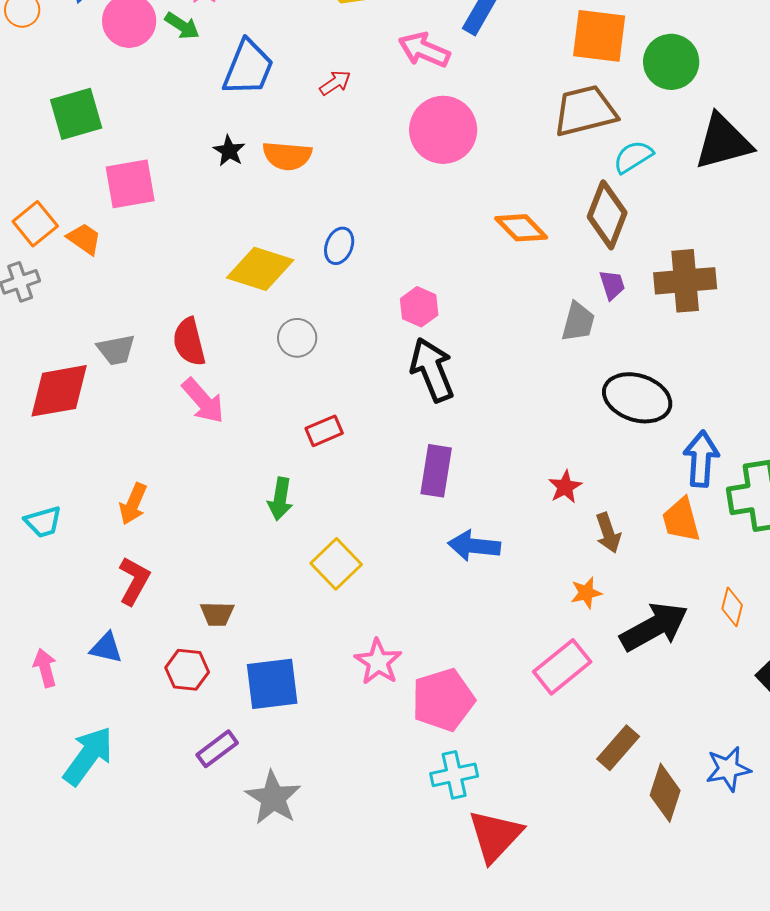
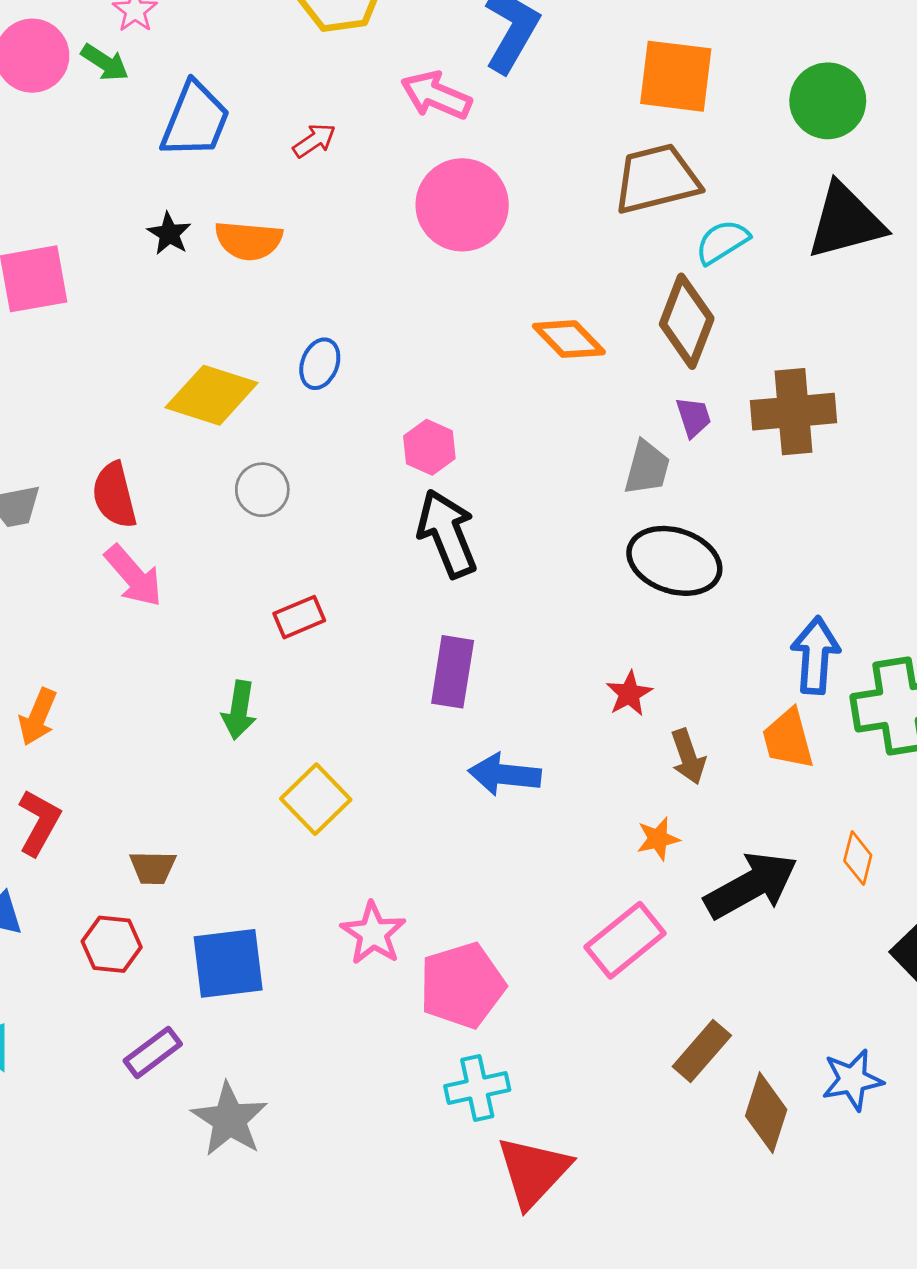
green circle: (671, 62) -> (828, 101), moved
black ellipse: (637, 398) -> (674, 561), moved

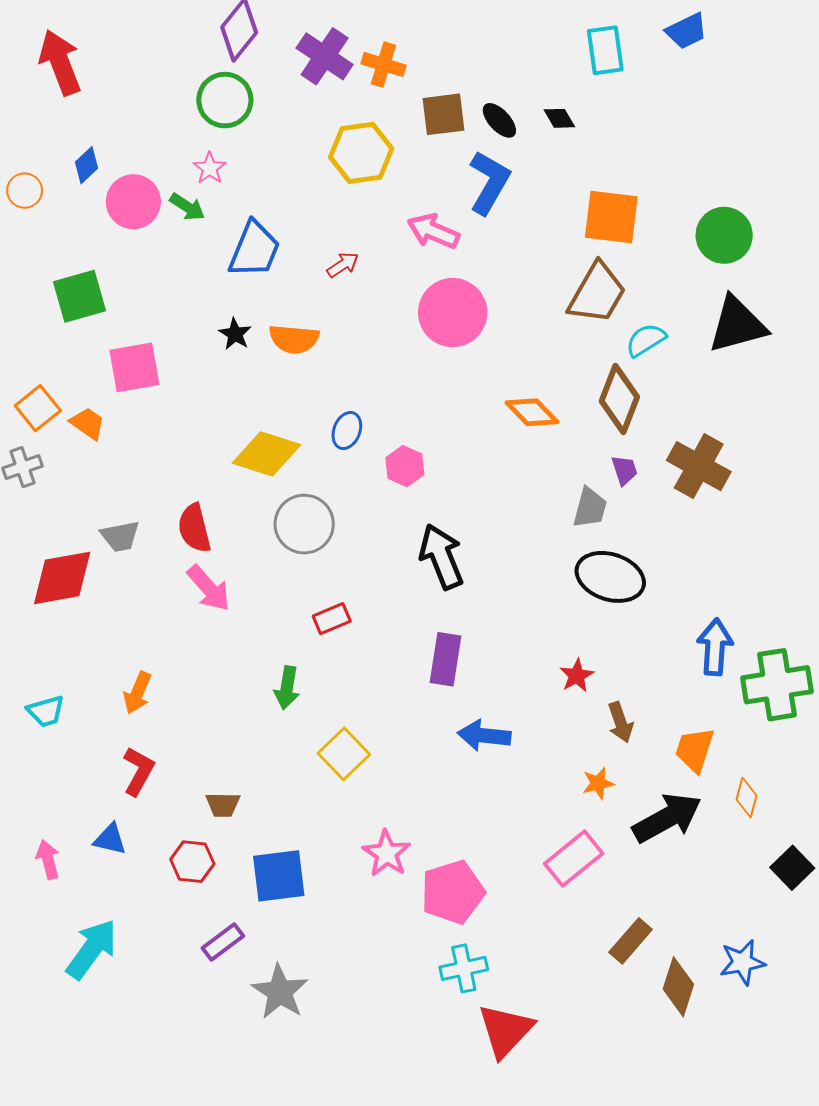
brown trapezoid: (657, 179) -> (597, 293), turned 134
brown cross: (794, 412) -> (699, 466), turned 34
pink hexagon: (429, 447) -> (405, 466), moved
gray circle: (262, 490) -> (304, 524), size x1.5
orange trapezoid: (788, 739) -> (695, 750), moved, turned 33

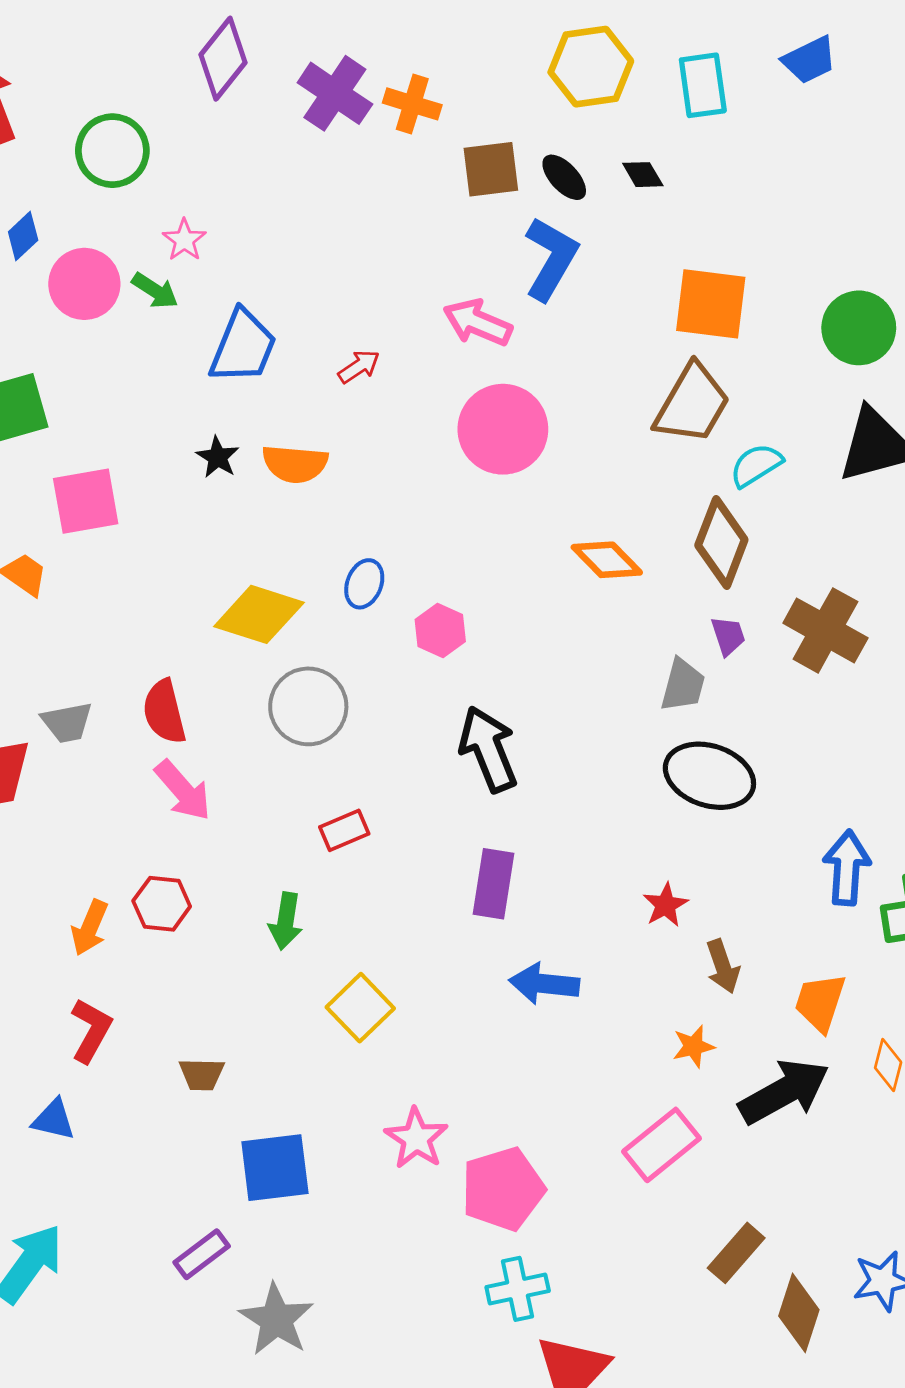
green circle: (225, 100) -> (112, 151), moved
yellow hexagon: (361, 153) -> (591, 67), moved
red hexagon: (192, 862) -> (162, 904), moved

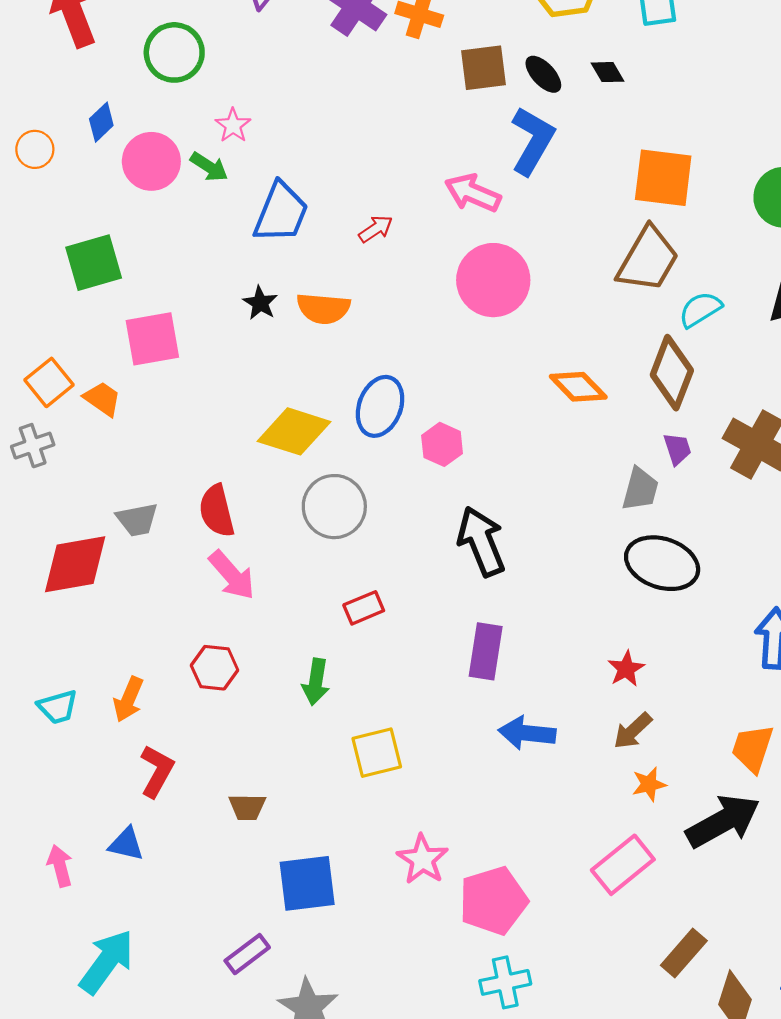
blue ellipse: (364, 584) -> (380, 406), size x1.5
orange arrow: (90, 928) -> (128, 699), moved
brown arrow: (723, 966) -> (633, 731), moved, turned 66
yellow square: (360, 1008) -> (377, 753), turned 30

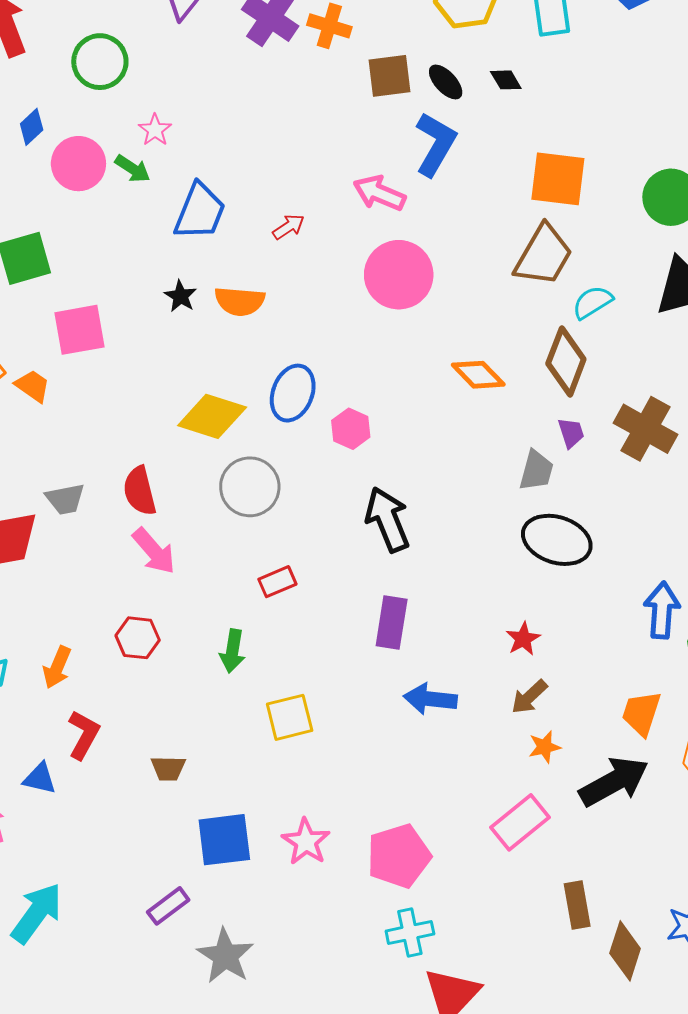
blue triangle: (126, 844) -> (40, 779), moved
pink star: (422, 859) -> (306, 842), moved
brown rectangle: (684, 953) -> (577, 905), turned -51

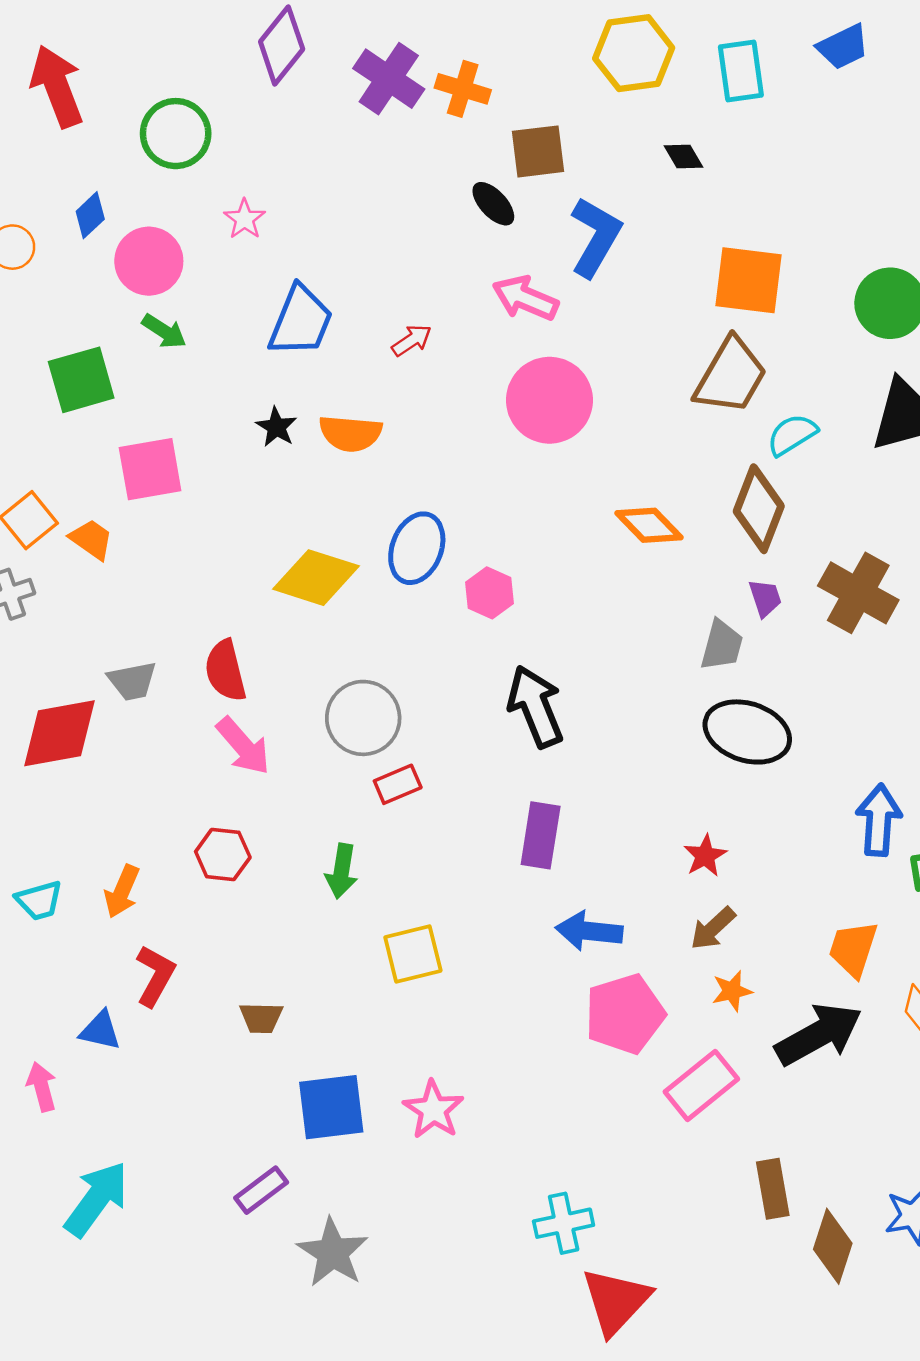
black ellipse: (446, 82) -> (493, 204), moved
green arrow: (133, 169) -> (164, 331), moved
gray circle: (250, 487) -> (363, 718), moved
pink pentagon: (399, 856) -> (625, 1014), moved

